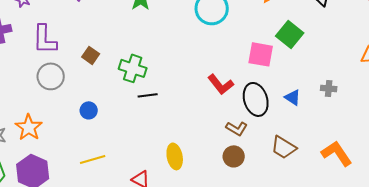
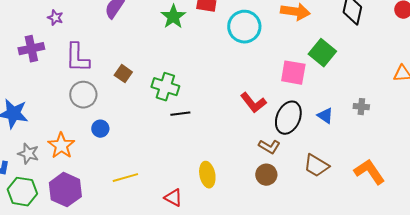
black ellipse: (256, 99) -> (288, 118), turned 40
blue circle: (89, 110) -> (100, 129), moved

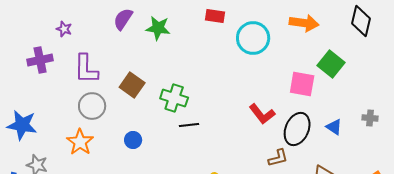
green star: (173, 17) -> (158, 28), moved, turned -30
brown square: (123, 74) -> (132, 85), size x1.4
blue circle: (100, 129) -> (133, 140), moved
orange star: (61, 146) -> (80, 142), moved
brown L-shape: (269, 147) -> (278, 158), turned -45

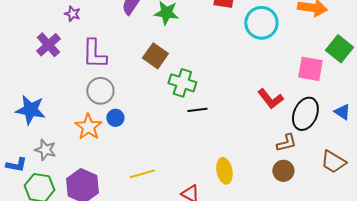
purple cross: (40, 60) -> (48, 45), turned -30
brown square: (132, 85) -> (155, 56), moved
blue circle: (133, 140) -> (115, 118), moved

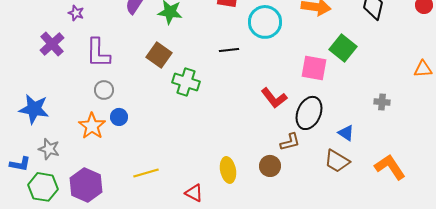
gray circle: (100, 91) -> (104, 90), size x0.7
black line: (197, 110) -> (229, 50), moved
blue triangle: (342, 112) -> (346, 133), moved
brown circle: (283, 171) -> (270, 166), moved

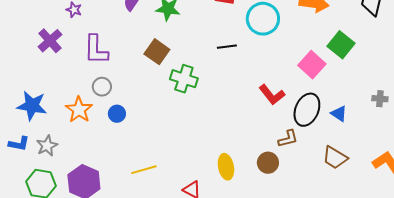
pink square: (314, 68) -> (312, 65), turned 32
orange star: (92, 126) -> (79, 110), moved
blue triangle: (346, 133) -> (339, 114), moved
gray star: (49, 149) -> (47, 146), turned 30
blue L-shape: (20, 164) -> (19, 144), moved

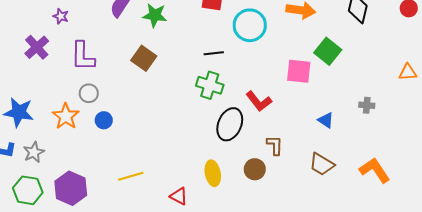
pink square: (312, 65) -> (299, 71), turned -36
green cross: (184, 79) -> (210, 85), moved
black ellipse: (307, 110) -> (230, 124), moved
brown L-shape: (288, 139) -> (275, 145), turned -75

